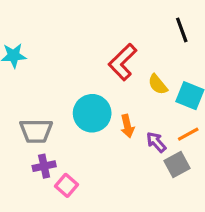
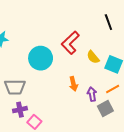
cyan circle: (92, 113) -> (41, 58), moved
purple arrow: (156, 142) -> (92, 94), turned 32

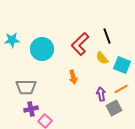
black line: (108, 22) -> (107, 36), moved
cyan circle: (41, 58) -> (42, 49), moved
orange arrow: (73, 84) -> (73, 77), moved

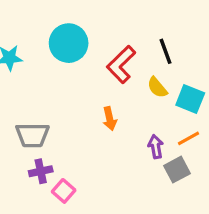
cyan circle: (42, 49) -> (69, 43), moved

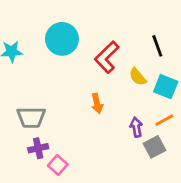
black line: (165, 51) -> (157, 46), moved

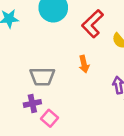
gray trapezoid: (31, 117) -> (42, 76), moved

